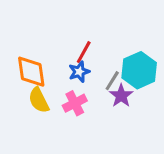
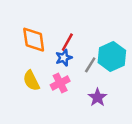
orange diamond: (31, 72) -> (34, 40), moved
purple star: (121, 96) -> (97, 97), moved

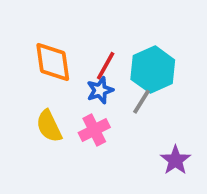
cyan hexagon: (112, 57) -> (153, 70), moved
purple star: (97, 97) -> (175, 160), moved

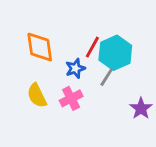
red line: (106, 66) -> (92, 47), moved
purple star: (175, 160) -> (141, 108), moved

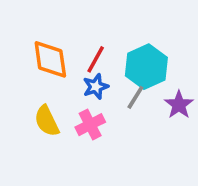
red line: (92, 47) -> (96, 59), moved
purple star: (141, 108) -> (179, 105), moved

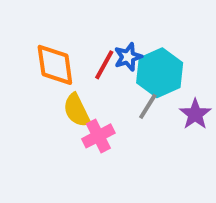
blue star: (96, 87) -> (128, 57), moved
yellow semicircle: (47, 121) -> (77, 110), moved

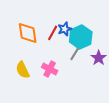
yellow semicircle: (77, 110) -> (23, 70), moved
pink cross: (98, 136) -> (50, 69), turned -35

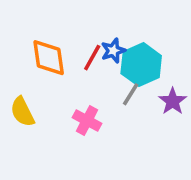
yellow semicircle: (23, 70) -> (22, 112), moved

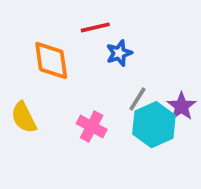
red line: (92, 58) -> (95, 27), moved, turned 48
cyan hexagon: (141, 65) -> (154, 125), moved

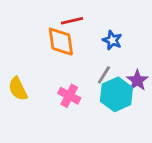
blue star: (119, 53) -> (112, 40), moved, turned -30
orange diamond: (51, 60) -> (61, 42), moved

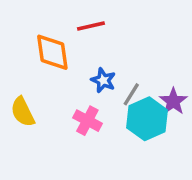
blue star: (112, 40) -> (103, 80), moved
orange diamond: (61, 42) -> (52, 52), moved

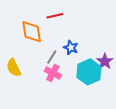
blue star: (103, 80) -> (71, 48), moved
gray line: (131, 94) -> (52, 57), moved

